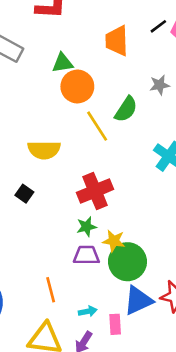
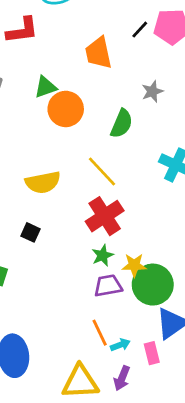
yellow line: (97, 126) -> (102, 171), moved
orange line: (51, 290) -> (100, 333), moved

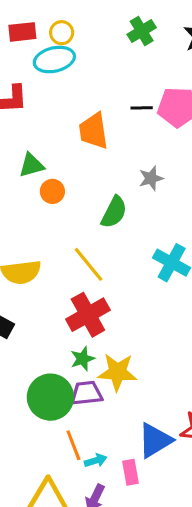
black line: (140, 30) -> (142, 108), turned 42
orange circle: (66, 109) -> (52, 191), size x0.6
yellow star: (134, 265) -> (117, 372), size x1.4
green circle: (153, 285) -> (50, 397), moved

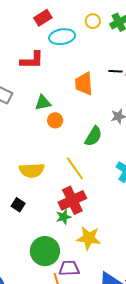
red rectangle: (22, 32) -> (43, 18), turned -30
yellow circle: (62, 33) -> (93, 21), moved
green star: (83, 359) -> (64, 217), moved
purple trapezoid: (86, 393) -> (69, 268), moved

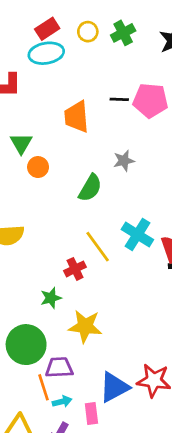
red rectangle: (43, 18) -> (47, 29), moved
green triangle: (43, 103) -> (21, 143), turned -48
yellow line: (75, 168) -> (98, 247), moved
red cross: (72, 200) -> (75, 269), moved, size x0.6

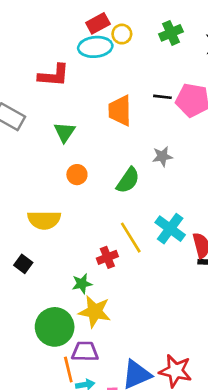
yellow circle: (88, 32) -> (122, 34), moved
orange circle: (38, 167) -> (77, 175), moved
yellow star: (85, 326) -> (95, 312), moved

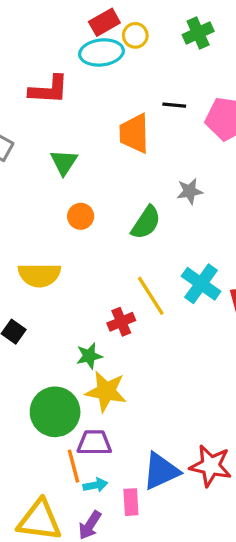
black line: (162, 97) -> (174, 105), moved

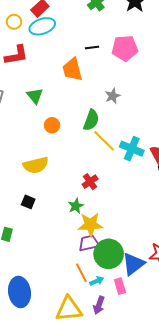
yellow circle: (135, 35) -> (14, 22), moved
yellow line: (151, 296) -> (104, 141), moved
green circle: (55, 412) -> (109, 254), moved
purple trapezoid: (94, 443) -> (89, 243), moved

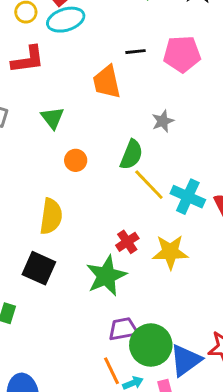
yellow semicircle: (36, 165) -> (51, 216), turned -70
black square: (28, 202) -> (39, 268), size x1.6
green star: (76, 206) -> (106, 276), size x1.8
yellow star: (90, 225) -> (170, 252), moved

